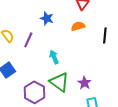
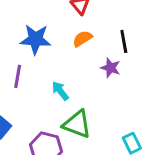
blue star: (47, 18) -> (36, 39), size x1.5
purple star: (84, 83) -> (111, 68), moved

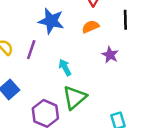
black line: (124, 41) -> (125, 20), moved
green triangle: (77, 124) -> (75, 98), turned 50

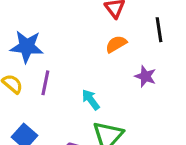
blue star: (51, 21) -> (27, 47), moved

